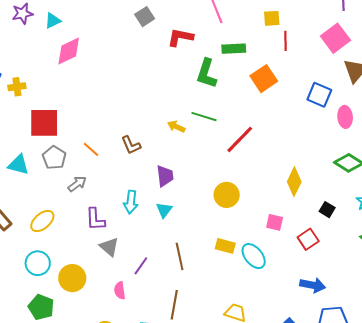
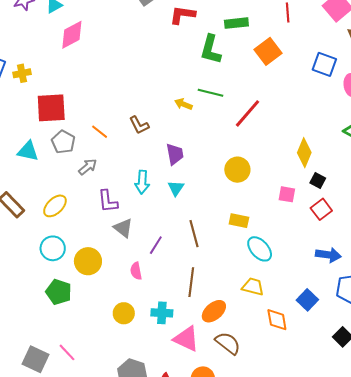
black square: (327, 210) -> (318, 180), moved
cyan ellipse: (254, 256) -> (260, 249), moved

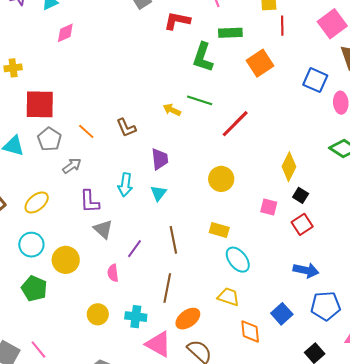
pink diamond: (72, 35) -> (65, 33), size x0.7

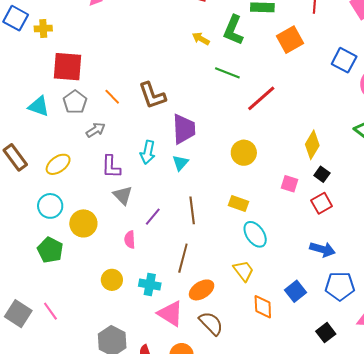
yellow arrow: (172, 110) -> (201, 39), moved
brown L-shape: (126, 128) -> (152, 95), size x1.4
purple trapezoid: (160, 159) -> (184, 129), size x1.4
yellow trapezoid: (228, 297) -> (243, 271), turned 30

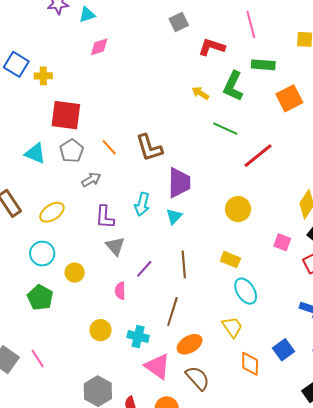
yellow circle: (83, 223) -> (75, 273), size x0.7

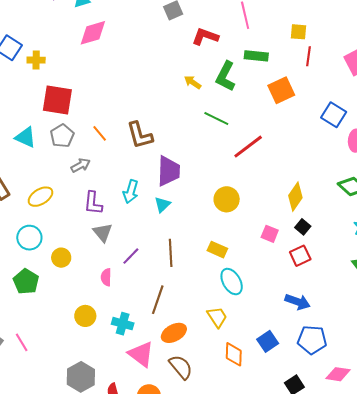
pink diamond: (99, 47) -> (93, 33), size x1.4

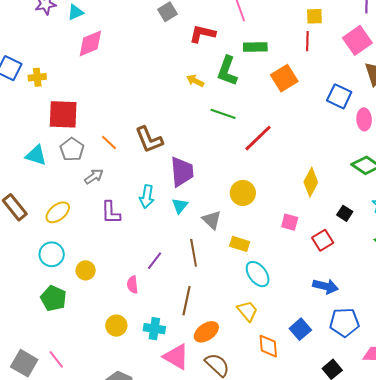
yellow square: (298, 32) -> (314, 16), moved
black square: (303, 227) -> (345, 213), moved
gray triangle: (103, 232) -> (212, 220), moved

